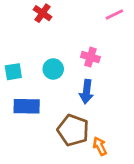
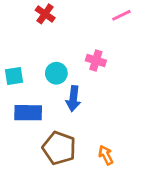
blue arrow: (86, 92) -> (73, 99), moved
brown pentagon: (73, 130) -> (59, 148), moved

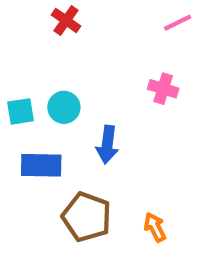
pink cross: (96, 61) -> (163, 89), moved
cyan circle: (56, 73) -> (64, 107), moved

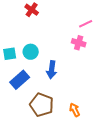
pink line: (178, 23) -> (86, 24), moved
blue rectangle: (41, 165) -> (20, 80), turned -42

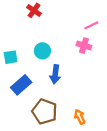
cyan circle: (31, 52) -> (42, 51), moved

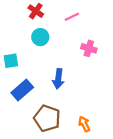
pink line: (91, 25) -> (72, 17), moved
cyan circle: (42, 51) -> (40, 37), moved

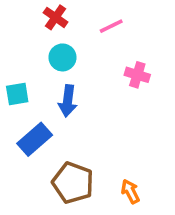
blue arrow: (58, 79) -> (68, 101), moved

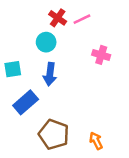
red cross: (56, 17) -> (58, 18), moved

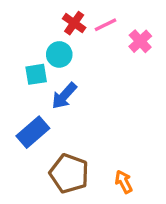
pink cross: (101, 55) -> (140, 41), moved, turned 30
cyan square: (13, 69) -> (36, 74), moved
blue arrow: (50, 74) -> (64, 96), turned 35

